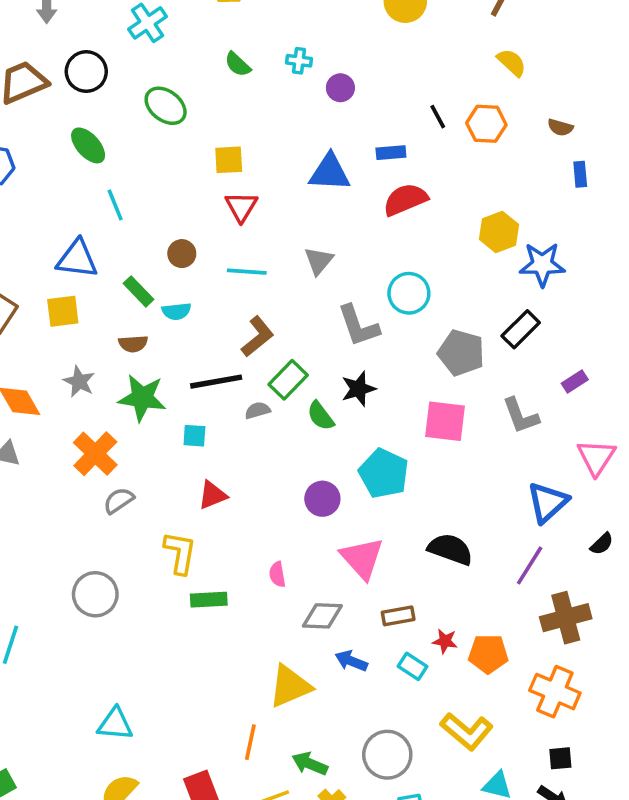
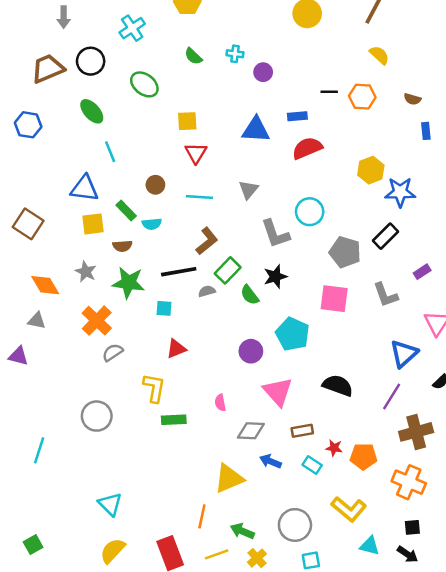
black line: (438, 117) -> (329, 92), turned -63
yellow square: (63, 311) -> (93, 224), moved
cyan triangle: (115, 724) -> (110, 504), turned 40

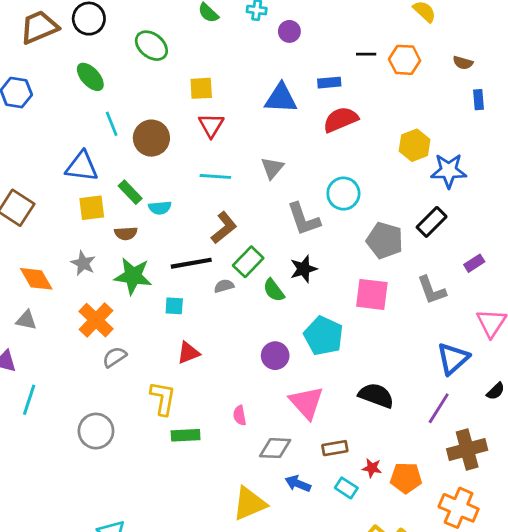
brown circle: (155, 185) -> (151, 138), moved, size x1.6
cyan line: (39, 450) -> (29, 400), moved

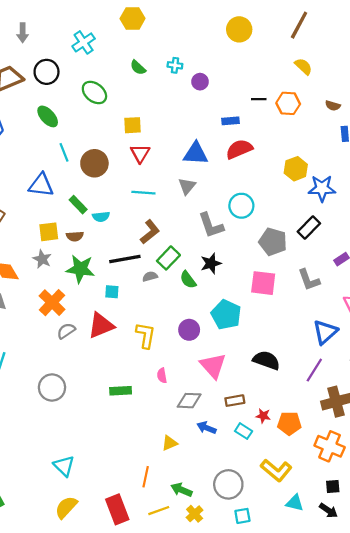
blue triangle: (281, 98) -> (196, 153), moved
yellow square: (92, 208) -> (49, 232), moved
red triangle: (188, 353) -> (101, 325), moved, size x1.5
yellow L-shape: (163, 398) -> (146, 335), moved
yellow triangle: (250, 504) -> (170, 443), size x0.6

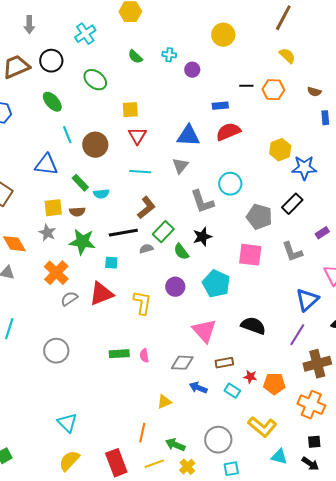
yellow circle: (239, 29) -> (223, 35), moved
purple circle: (189, 330) -> (175, 287), moved
pink semicircle: (162, 376) -> (144, 356), moved

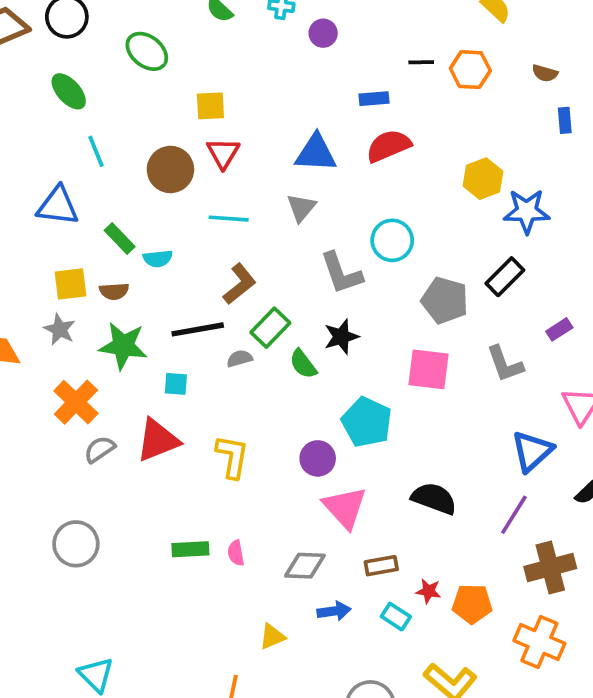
brown circle: (95, 145) -> (170, 169), moved
purple circle: (175, 287) -> (318, 458), moved
blue arrow: (198, 388) -> (334, 611), turned 150

